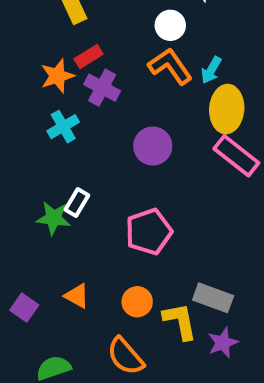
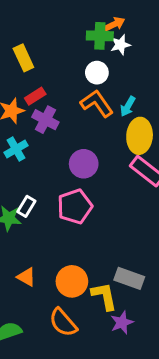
pink pentagon: (149, 232) -> (75, 206), moved
orange circle: (137, 302) -> (72, 281), size x1.4
purple star: (223, 343) -> (122, 323), moved

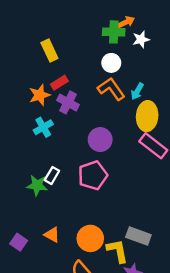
white star: (120, 45) -> (141, 39), moved

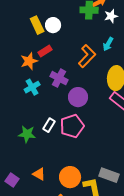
white circle: (111, 63) -> (53, 25), moved
orange L-shape: (111, 89) -> (87, 56), turned 80
cyan arrow: (137, 91) -> (108, 44), moved
purple cross: (68, 102) -> (59, 78), moved
white rectangle: (52, 175) -> (49, 125), moved

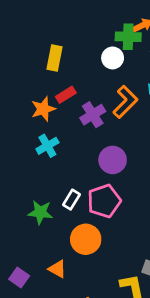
yellow rectangle: (37, 25) -> (55, 58), turned 36
white circle: (53, 25) -> (113, 58), moved
purple cross: (59, 78) -> (93, 115), moved, turned 30
orange circle: (70, 177) -> (86, 239), moved

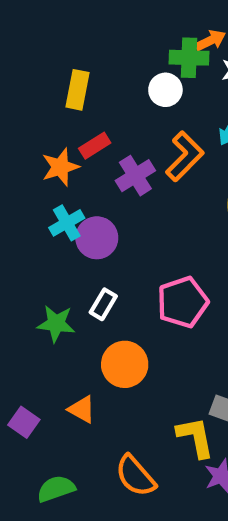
purple circle: (113, 160) -> (97, 238), moved
pink pentagon: (104, 201) -> (183, 302), moved

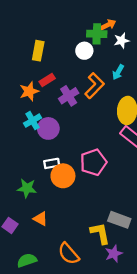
white rectangle: (103, 304) -> (52, 163), turned 49
green star: (56, 324) -> (27, 188), moved
orange circle: (125, 364) -> (63, 176), moved

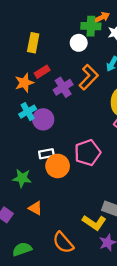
yellow L-shape: (100, 233) -> (94, 223), turned 135

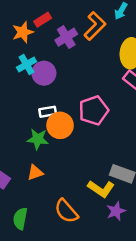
green star: (22, 178) -> (38, 139), moved
orange triangle: (35, 208) -> (35, 173), turned -48
green semicircle: (22, 249) -> (20, 219), turned -60

